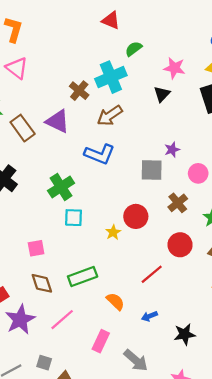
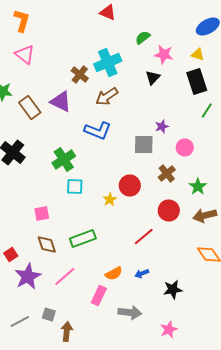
green semicircle: (134, 49) -> (143, 38), moved
orange semicircle: (115, 301) -> (114, 274), moved, turned 108
gray arrow: (136, 360) -> (130, 312), turned -35

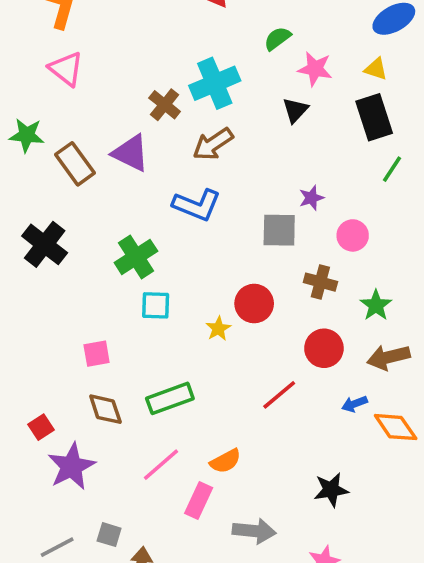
brown cross: (167, 174) -> (320, 282), turned -36
blue arrow: (142, 274) -> (354, 404), moved
pink line: (65, 276) -> (161, 465), moved

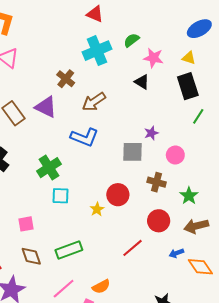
cyan cross: (215, 83) -> (97, 51), moved
black triangle: (295, 110) -> (142, 82), turned -42

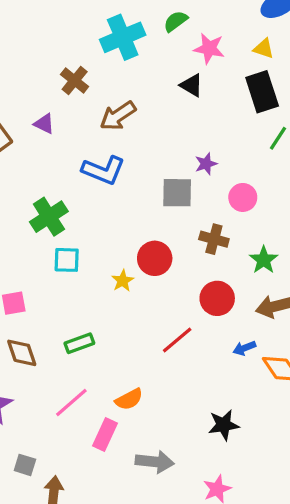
purple triangle: (46, 107) -> (44, 124), size x0.6
green rectangle: (69, 250) -> (79, 343), size x0.7

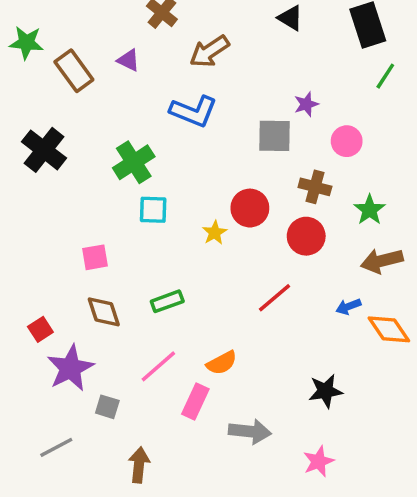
red circle: (217, 298) -> (306, 236), moved
gray square: (25, 465) -> (107, 407), moved

